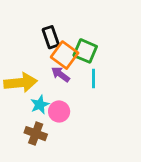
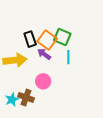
black rectangle: (51, 37) -> (30, 39), moved
cyan star: (40, 105) -> (12, 99), moved

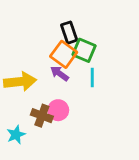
black rectangle: (30, 39) -> (69, 33), moved
brown cross: (26, 97) -> (42, 116), moved

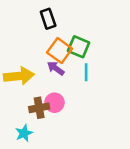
black rectangle: (69, 33) -> (48, 19), moved
brown cross: (42, 116) -> (39, 108), turned -30
cyan star: (16, 135) -> (24, 133), moved

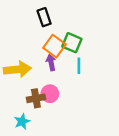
purple arrow: (56, 68) -> (51, 62), turned 42

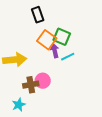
purple arrow: (51, 62) -> (55, 51), moved
cyan line: (79, 66) -> (68, 57), turned 64

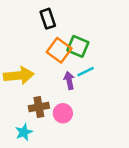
purple arrow: (55, 51) -> (69, 81), moved
pink circle: (43, 81) -> (63, 113), moved

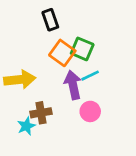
purple arrow: (69, 81) -> (73, 85), size x1.5
pink circle: (63, 113) -> (90, 111), moved
cyan star: (24, 132) -> (26, 126), moved

